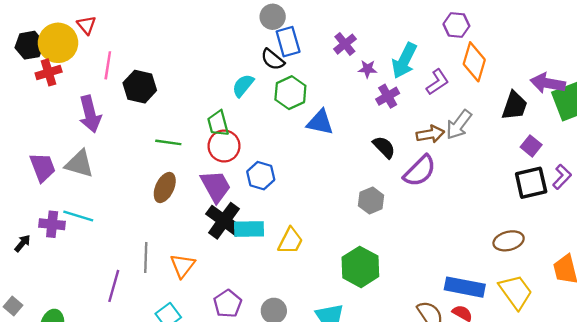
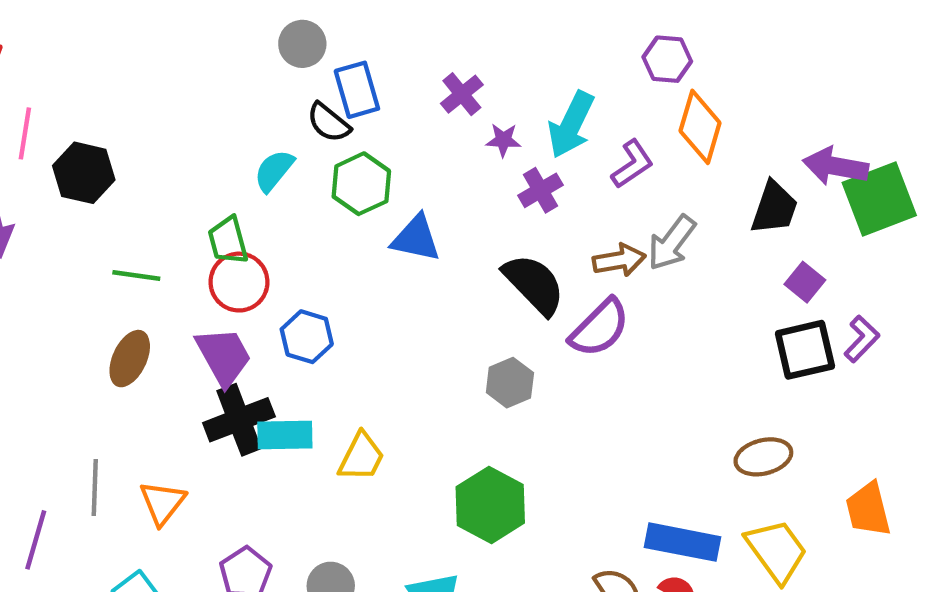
gray circle: (273, 17) -> (302, 44), moved
black semicircle: (384, 147) -> (534, 284), size x1.5
black cross: (224, 221) -> (239, 420), turned 33

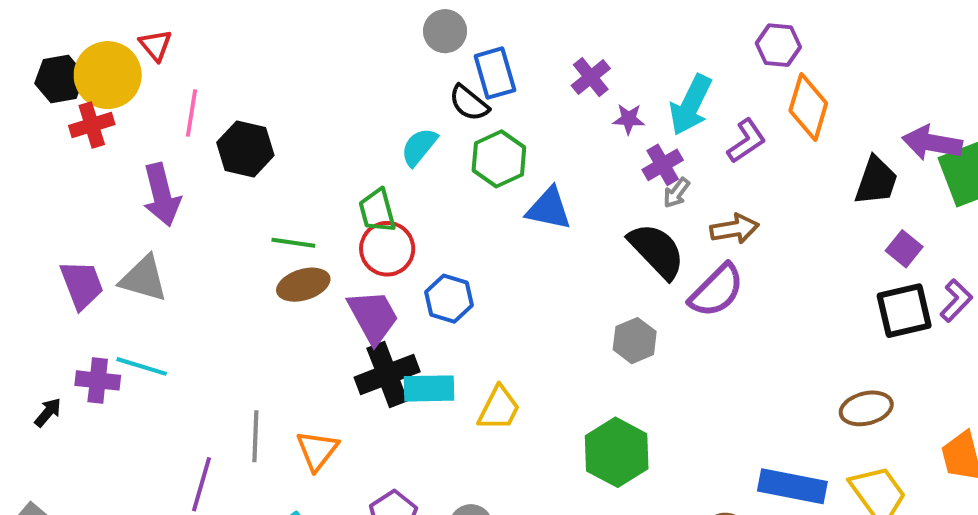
gray arrow: (672, 243) -> (677, 193), moved, size x0.6
brown ellipse: (130, 359) -> (303, 285), moved, turned 48

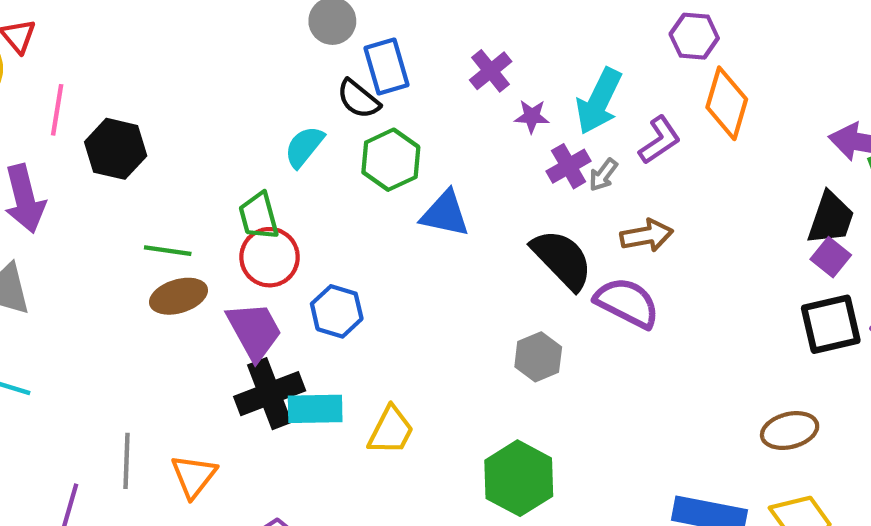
black trapezoid: (876, 181) -> (831, 218), moved
gray arrow: (677, 193) -> (603, 175), moved
purple semicircle: (716, 291) -> (627, 303), turned -108

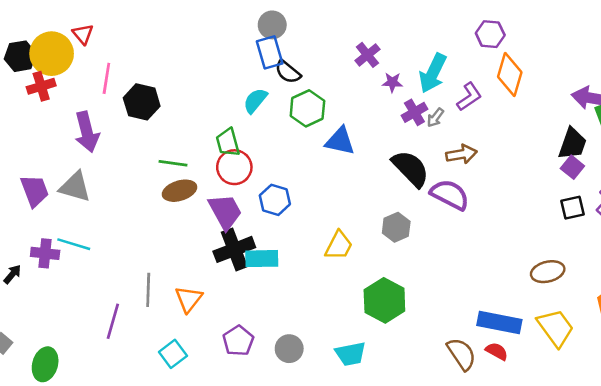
blue rectangle: (387, 66) -> (270, 52), moved
black square: (831, 324) -> (572, 208), size x0.7
yellow trapezoid: (391, 431) -> (339, 246), moved

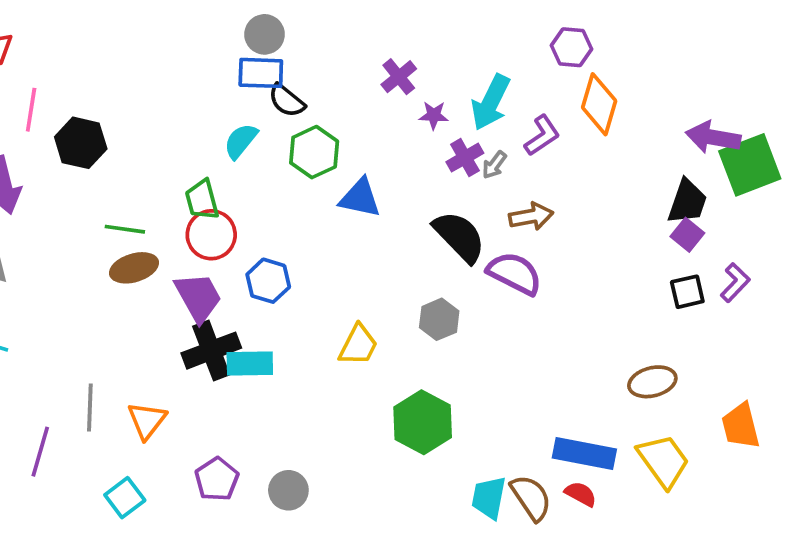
blue rectangle: (270, 52) -> (261, 73), turned -72
cyan trapezoid: (351, 354) -> (489, 498), moved, turned 112

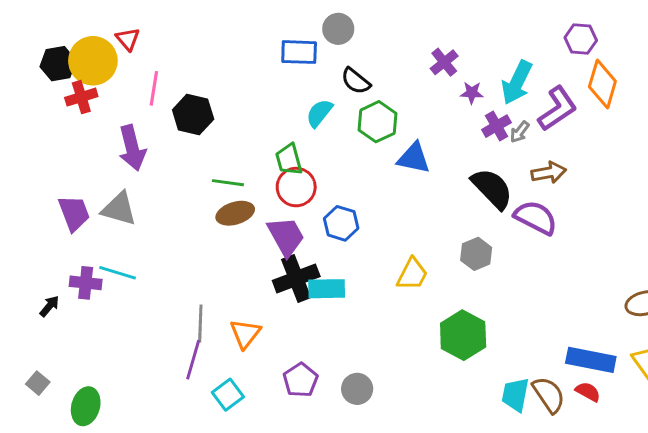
blue rectangle: (261, 73) -> (299, 52), moved
purple L-shape: (542, 135) -> (557, 109), size x1.4
purple line: (40, 452) -> (193, 360), moved

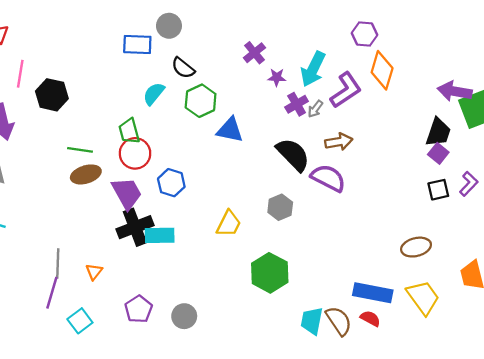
orange triangle: (245, 334) -> (94, 272), size x0.7

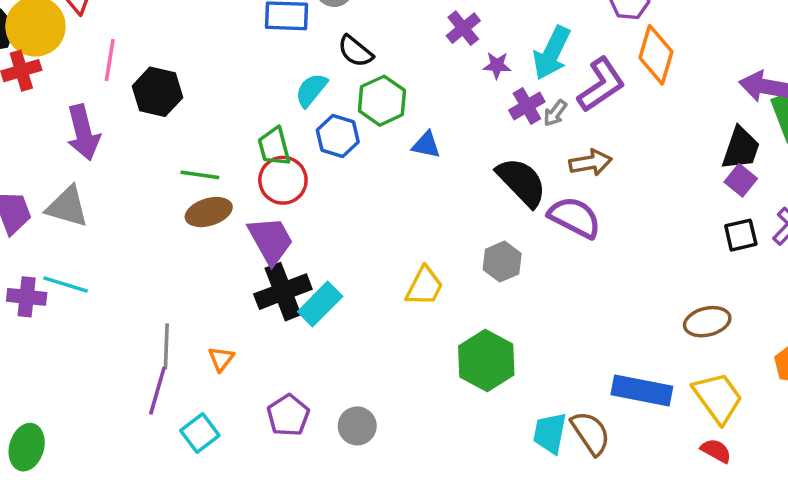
blue triangle: (230, 130) -> (426, 145), size x0.7
blue hexagon: (171, 183) -> (338, 136), moved
cyan rectangle: (160, 235) -> (320, 304), turned -44
red semicircle: (370, 318) -> (716, 451), moved

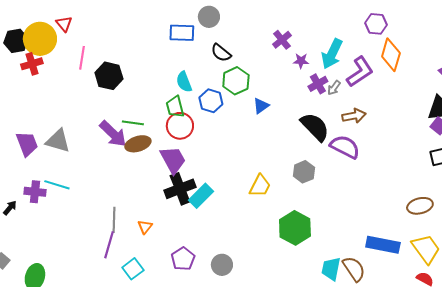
cyan semicircle: (311, 90) -> (184, 82), moved, turned -60
purple arrow: (83, 132) -> (113, 134), moved, turned -32
blue triangle: (426, 145) -> (261, 106), turned -48

